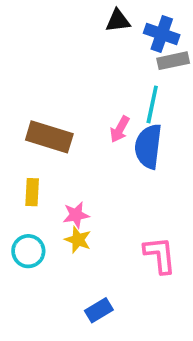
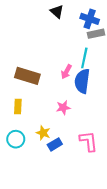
black triangle: (118, 21) -> (57, 12), moved, turned 48
pink star: (76, 215) -> (63, 108), moved
blue rectangle: (99, 310) -> (55, 144), moved

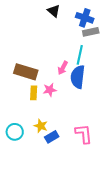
yellow rectangle: (18, 106) -> (34, 93), moved
pink star: (63, 108) -> (50, 90), moved

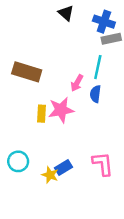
brown rectangle: (26, 72) -> (27, 72), moved
blue semicircle: (78, 77) -> (95, 94), size x0.6
pink star: (50, 90) -> (61, 110), size x1.5
yellow star: (41, 126) -> (50, 175), moved

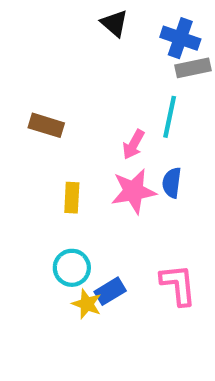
brown rectangle: (27, 72) -> (46, 125), size x0.7
blue semicircle: (95, 94) -> (172, 183), moved
pink star: (61, 110) -> (133, 191), moved
cyan circle: (18, 161) -> (72, 268), moved

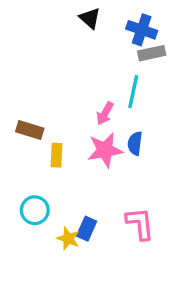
brown rectangle: (46, 125) -> (30, 130), moved
cyan circle: (72, 268) -> (35, 210), moved
blue rectangle: (110, 291) -> (87, 229), turned -35

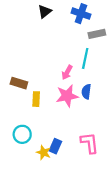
black triangle: (90, 18) -> (45, 11), moved, turned 40
blue cross: (142, 30) -> (81, 14), moved

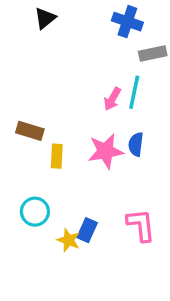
black triangle: (45, 11) -> (45, 18), moved
pink arrow: (67, 72) -> (112, 99), moved

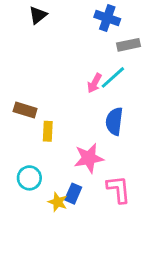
cyan line: (134, 92) -> (113, 77), turned 36
blue semicircle: (136, 144) -> (114, 121), size x1.4
pink star: (106, 151) -> (89, 158), moved

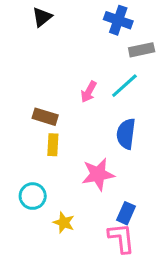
pink arrow: (94, 83) -> (89, 92), moved
brown rectangle: (25, 110) -> (45, 117), moved
pink L-shape: (119, 189) -> (121, 238), moved
blue rectangle: (73, 194) -> (126, 213), moved

